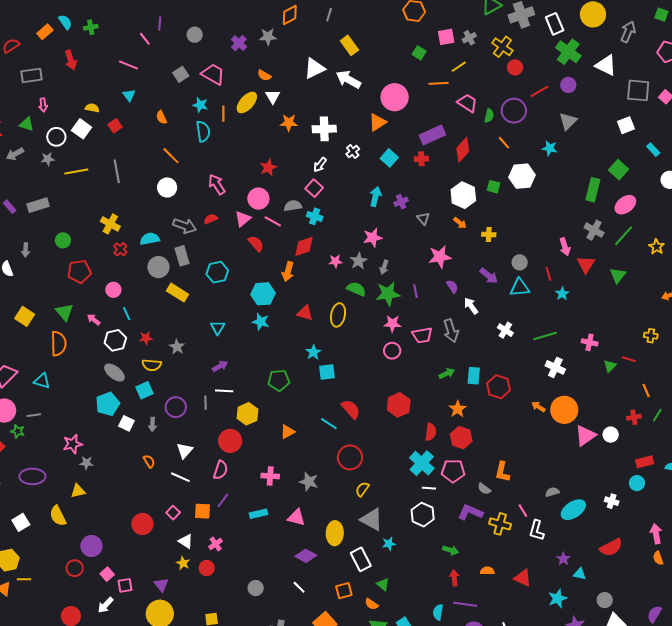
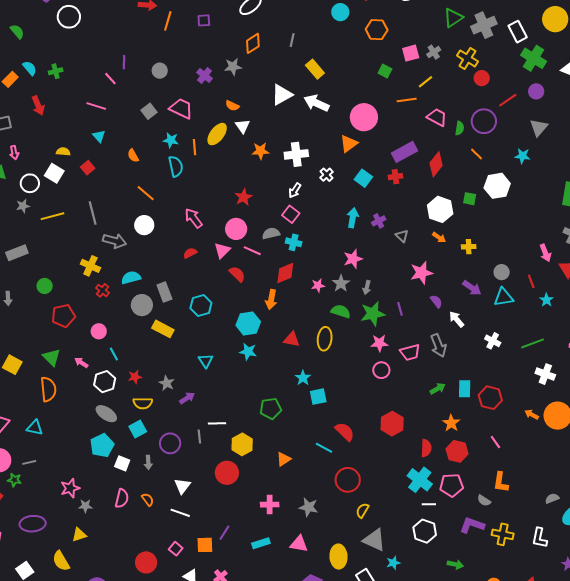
gray arrow: (185, 226) -> (115, 241), moved
purple arrow: (220, 366) -> (187, 398), moved
pink semicircle: (221, 470) -> (122, 498), moved
pink line: (523, 511) -> (495, 442), moved

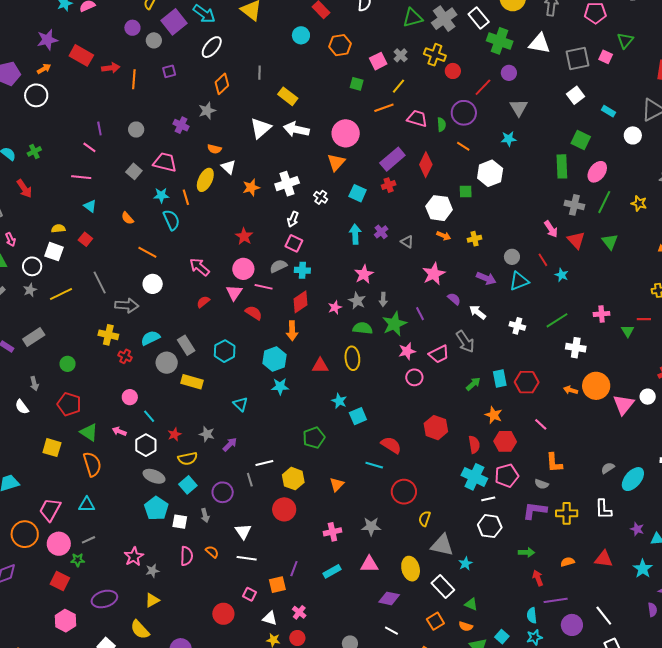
green triangle: (453, 18) -> (413, 18), turned 30
red pentagon: (63, 316) -> (69, 404), moved, turned -30

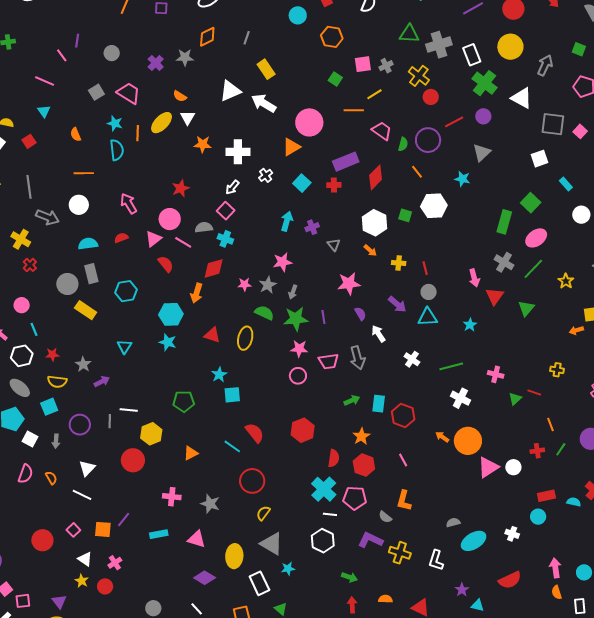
orange line: (147, 252) -> (84, 173), turned -48
red line: (543, 260) -> (425, 268), moved
cyan semicircle: (150, 338) -> (88, 244), moved

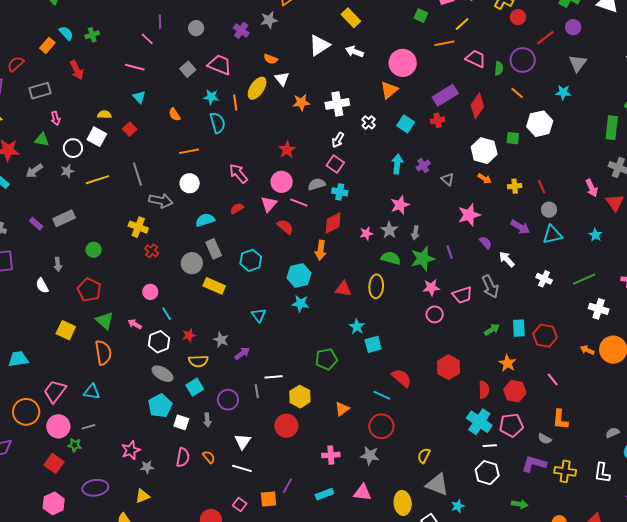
white arrow: (264, 103) -> (354, 52), size x0.7
red circle: (252, 481) -> (381, 426), moved

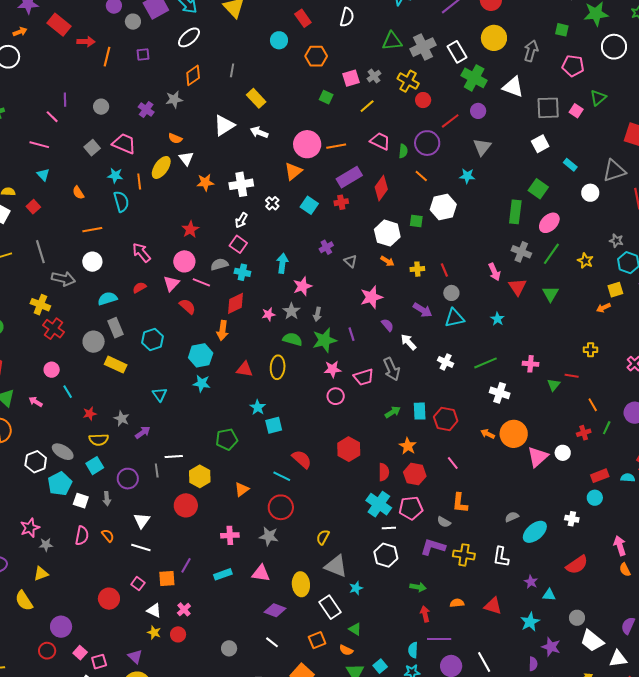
orange line: (444, 43) -> (336, 146), moved
cyan arrow: (397, 164) -> (282, 263), moved
red cross: (152, 251) -> (53, 329), size x1.5
white hexagon: (159, 342) -> (36, 462), moved

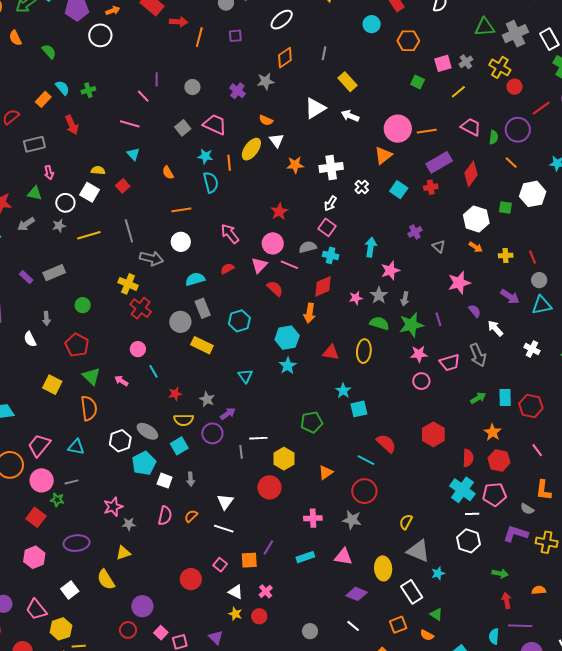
cyan star: (202, 383) -> (288, 366), turned 30
purple circle: (128, 479) -> (212, 433), moved
orange semicircle: (108, 536) -> (191, 516), turned -96

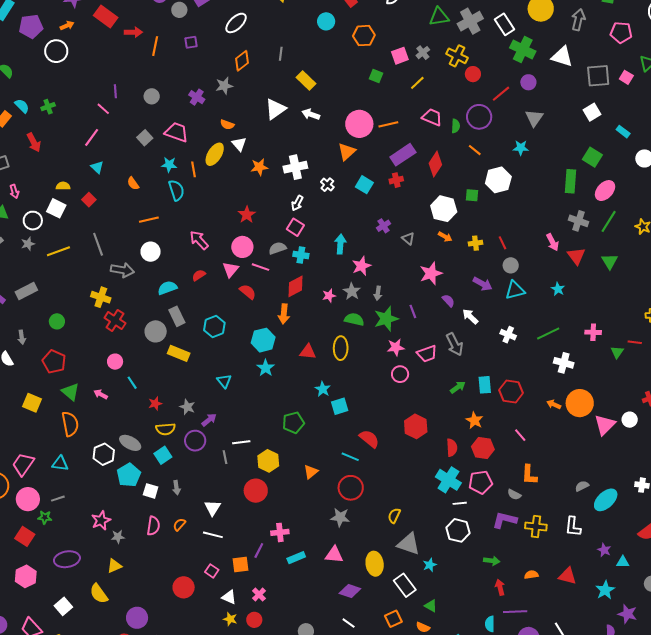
pink line: (130, 124) -> (92, 137), turned -66
pink cross: (313, 518) -> (280, 532), moved

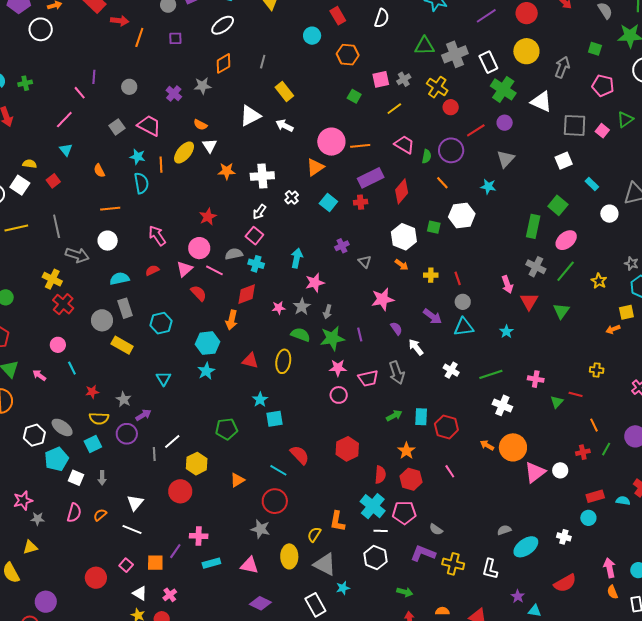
white line: (241, 442) -> (172, 442), turned -42
orange L-shape: (529, 475) -> (337, 521), moved
yellow ellipse: (375, 564) -> (289, 556), moved

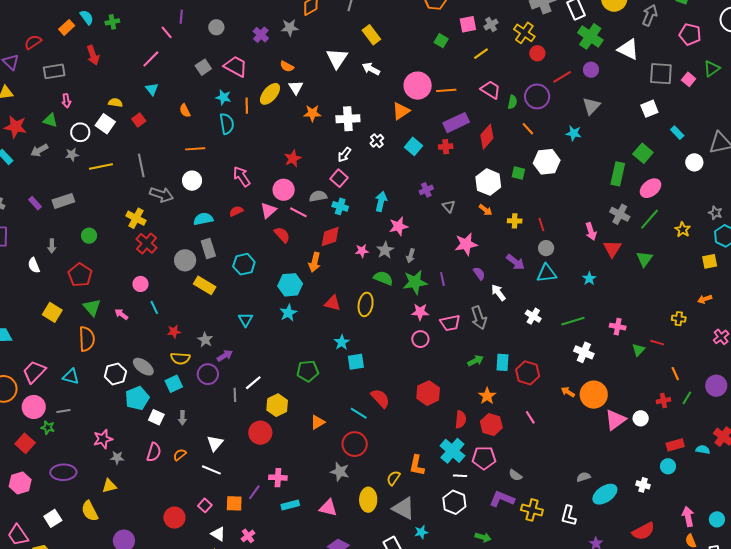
white triangle: (250, 116) -> (337, 58), turned -30
orange arrow: (613, 329) -> (705, 299), moved

